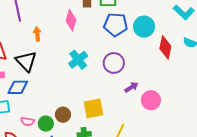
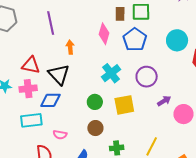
blue pentagon: (116, 25) -> (135, 40), moved, turned 30
yellow square: (93, 108) -> (124, 105), moved
green circle: (46, 124) -> (95, 102), moved

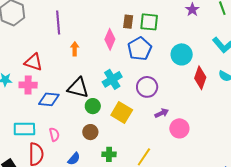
black triangle: (59, 74) -> (78, 88), moved, turned -40
yellow square: (124, 105) -> (122, 113), turned 35
cyan rectangle: (31, 120) -> (24, 129), moved
pink semicircle: (60, 135) -> (54, 134), turned -120

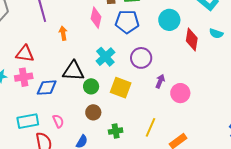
blue pentagon: (140, 49) -> (127, 22), turned -30
purple arrow: (162, 113) -> (160, 81), turned -32

